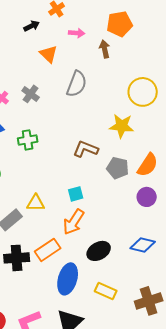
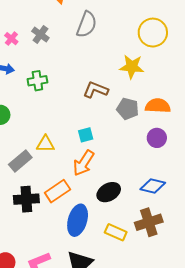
orange semicircle: (148, 165) -> (158, 106), turned -120
brown cross: (149, 301) -> (149, 222), moved

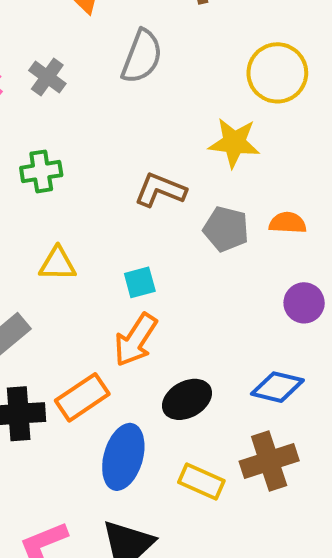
orange semicircle: (158, 106) -> (288, 223), size x0.7
purple circle: (157, 138) -> (304, 303), moved
yellow triangle: (45, 144) -> (58, 264), moved

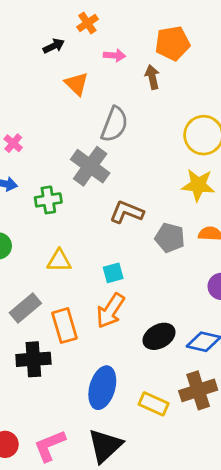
gray cross: (47, 77) -> (90, 166), moved, size x1.6
yellow star: (234, 143) -> (198, 185), moved
orange rectangle: (82, 397) -> (64, 326), moved, turned -72
black ellipse: (187, 399) -> (159, 336), moved

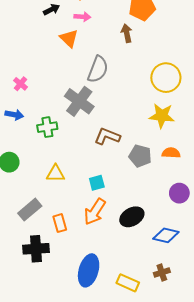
pink arrow: (114, 55) -> (82, 17), moved
orange rectangle: (64, 326) -> (60, 223), size x0.7
black ellipse: (159, 336) -> (132, 217), moved
brown cross: (198, 390) -> (162, 273), size x0.6

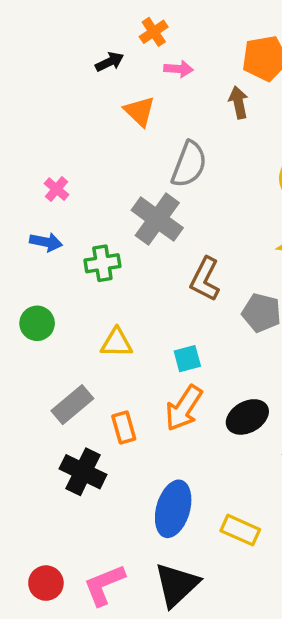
pink arrow: (82, 17) -> (178, 69), moved
brown L-shape: (107, 136) -> (205, 279), turned -85
black cross: (36, 249) -> (83, 472), turned 30

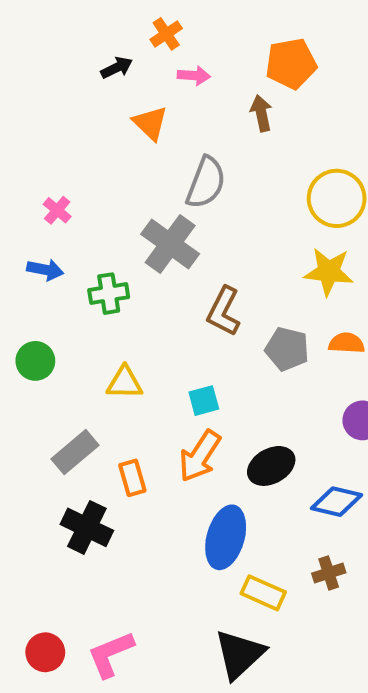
blue ellipse: (173, 509) -> (226, 537), moved
black triangle: (177, 585) -> (239, 654), moved

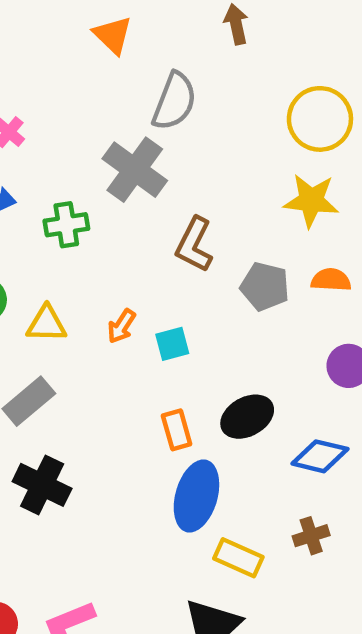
yellow triangle: (125, 383) -> (47, 324), moved
orange arrow: (200, 456) -> (121, 326), moved, size x0.6
orange rectangle: (132, 478) -> (177, 430), moved

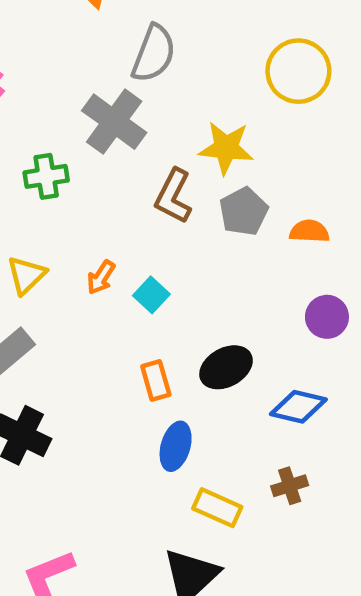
yellow star: (311, 200) -> (226, 148), moved
gray pentagon: (265, 287) -> (244, 212), moved, turned 30
yellow triangle: (47, 324) -> (26, 275), turned -45
cyan square: (172, 344) -> (151, 295), turned -32
blue ellipse: (196, 496) -> (176, 446), size x0.7

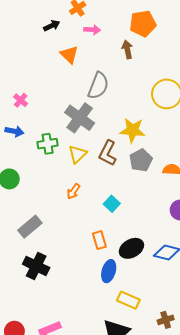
yellow triangle: (26, 275) -> (78, 154), moved
cyan square: (151, 295) -> (112, 204), moved
black ellipse: (226, 367) -> (131, 248), moved
brown cross: (290, 486) -> (166, 320), moved

